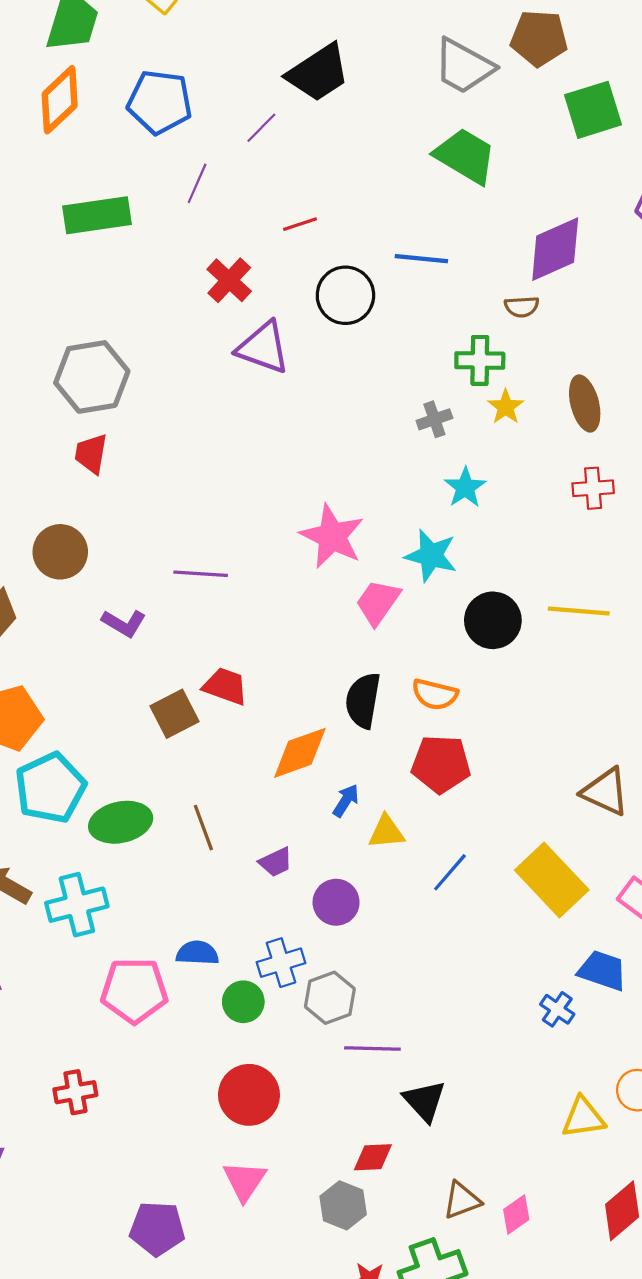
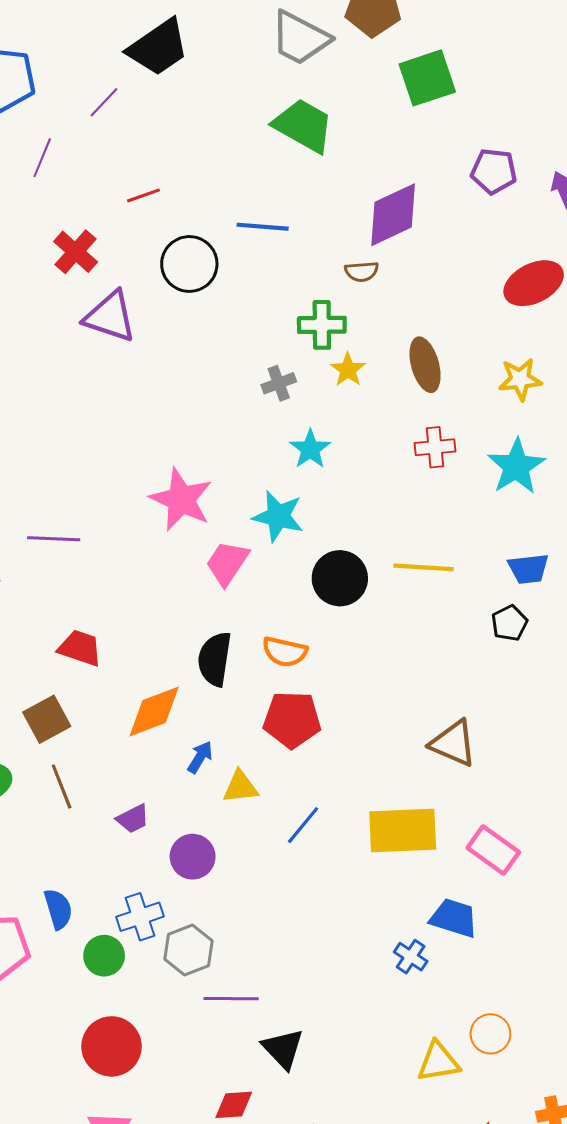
brown square: (174, 714) -> (47, 719), moved
yellow rectangle: (552, 880) -> (403, 830), turned -48
blue semicircle: (197, 953) -> (58, 909), turned 72

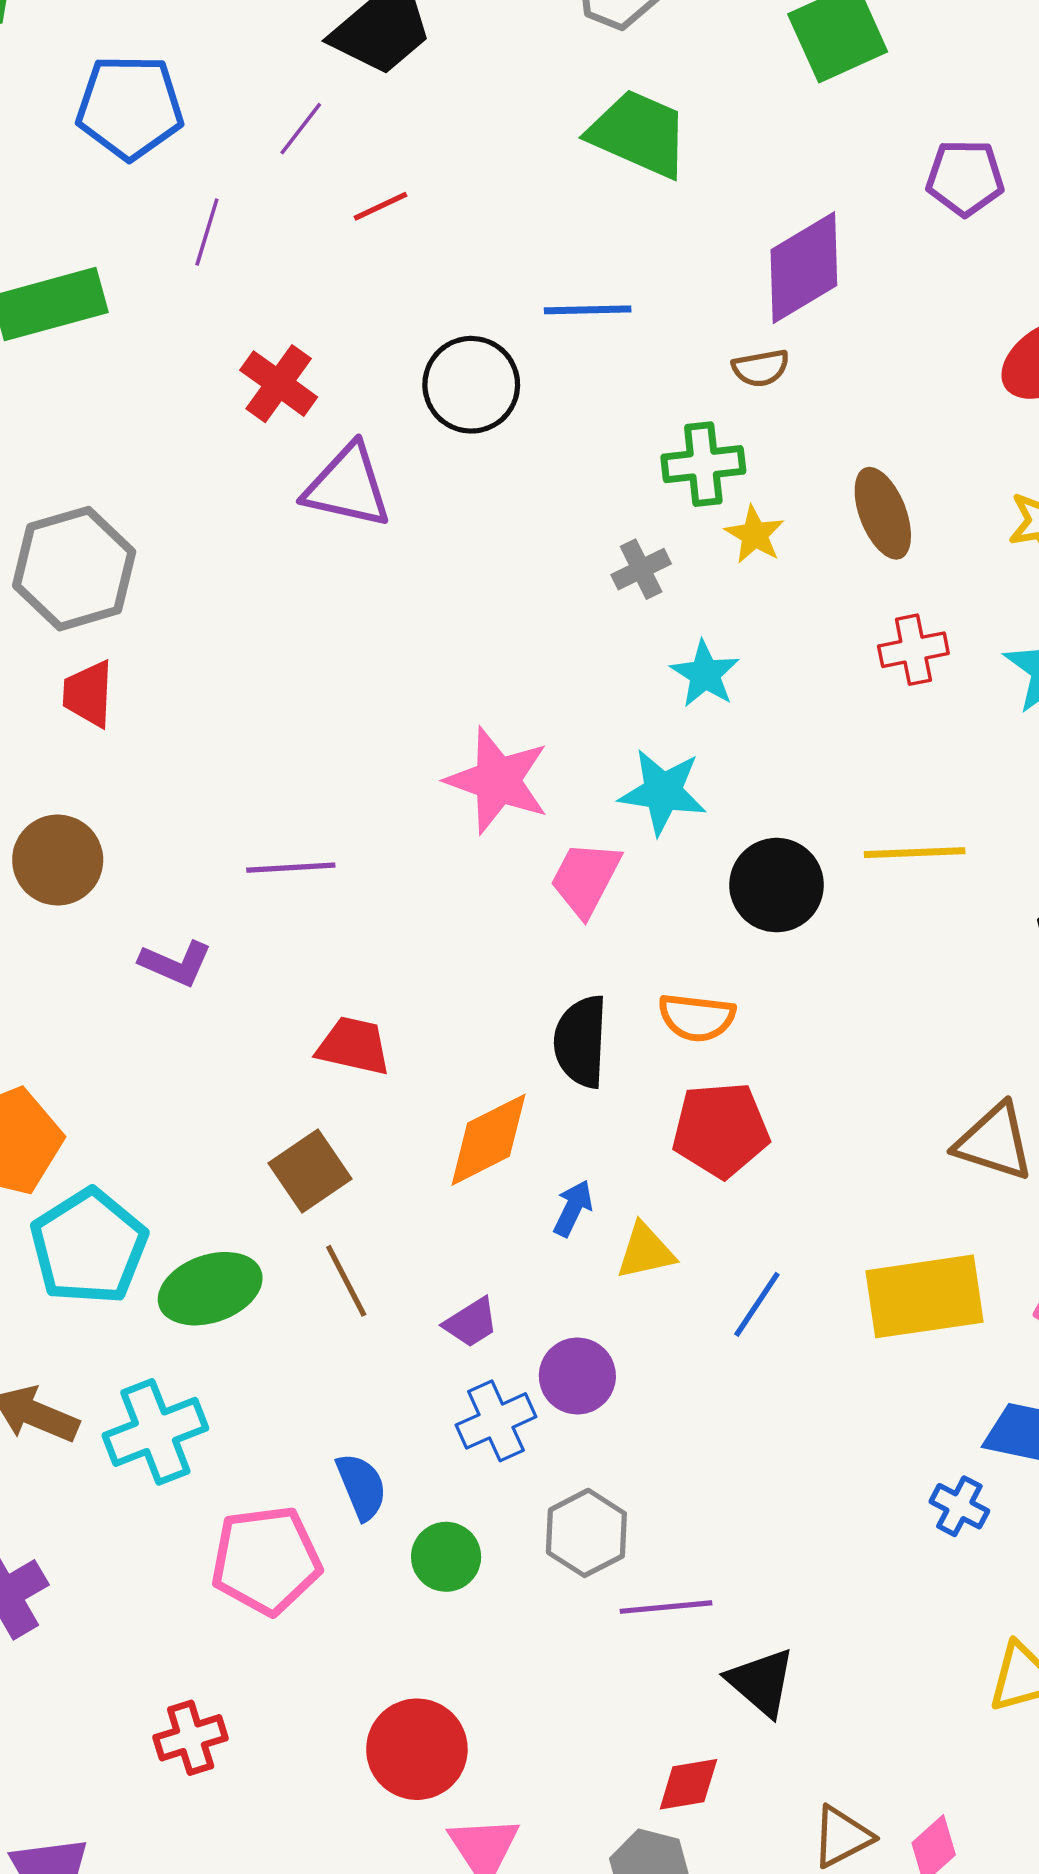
red line: (143, 195) -> (380, 206), moved
blue cross: (140, 917) -> (496, 1421), moved
red circle: (112, 1046) -> (417, 1749), moved

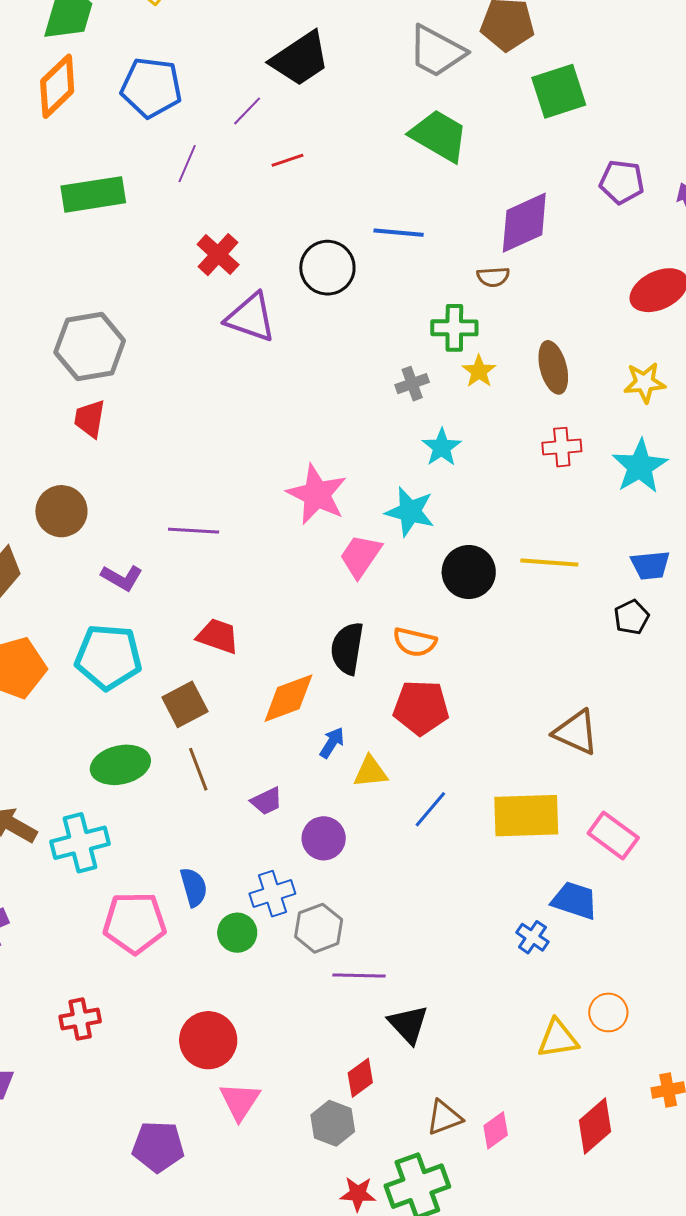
cyan pentagon: (89, 1247) -> (108, 657), moved, turned 30
blue cross: (496, 1421) -> (272, 894), moved
red diamond: (688, 1784) -> (360, 1078), turned -33

